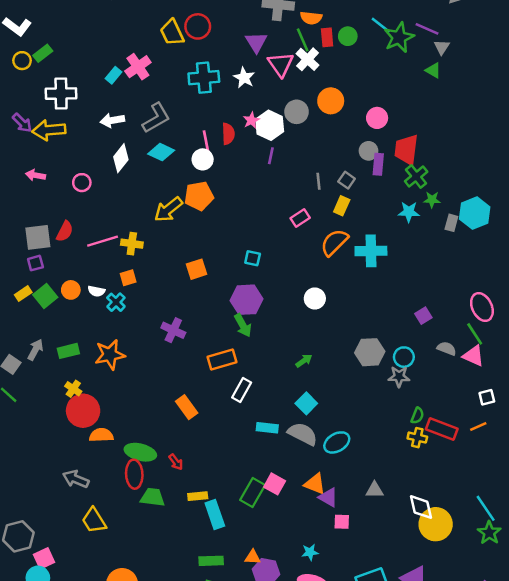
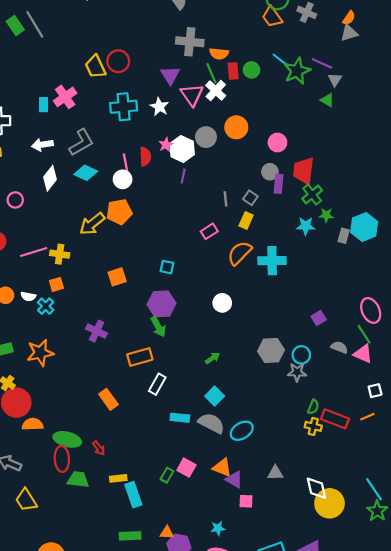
cyan rectangle: (114, 75) -> (43, 105), turned -40
green rectangle: (253, 492) -> (167, 475), size x0.6

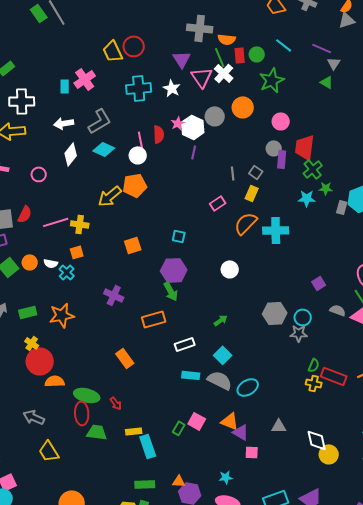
green star: (297, 71) -> (272, 80), moved
white rectangle: (157, 384) -> (185, 344), moved, turned 42
yellow circle: (329, 503) -> (329, 454), size x0.7

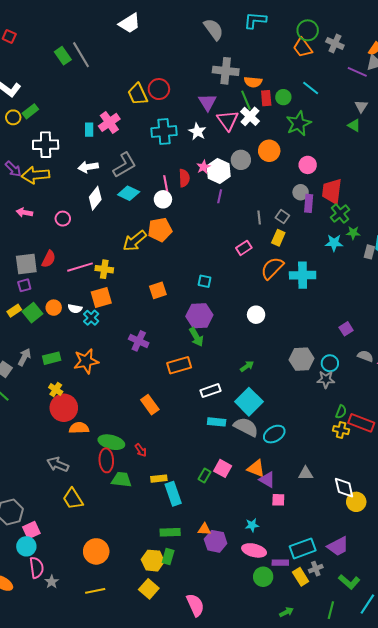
purple line: (322, 48) -> (357, 72), moved
orange square: (77, 252) -> (101, 297), size x1.5
cyan square: (223, 355) -> (249, 402), size x1.5

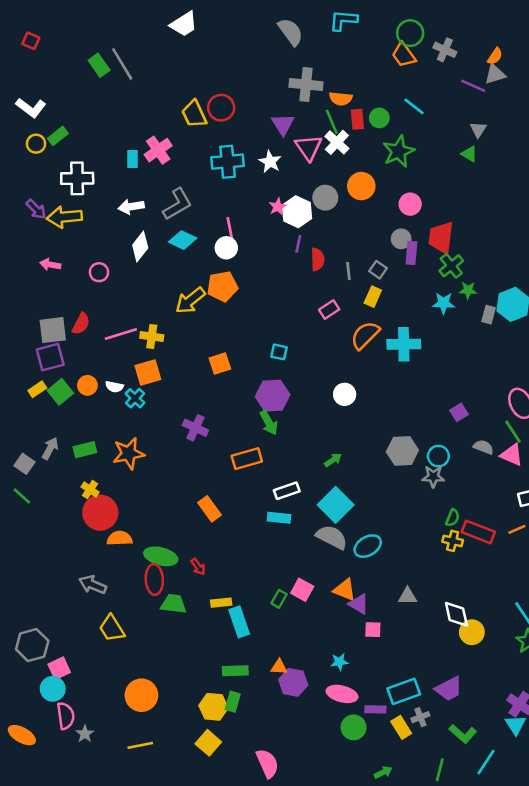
red semicircle: (184, 178) -> (318, 259), moved
purple square: (24, 285) -> (50, 357), size x1.6
cyan rectangle: (217, 422) -> (279, 518), moved

